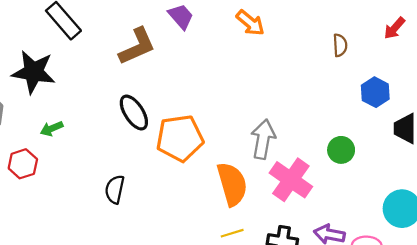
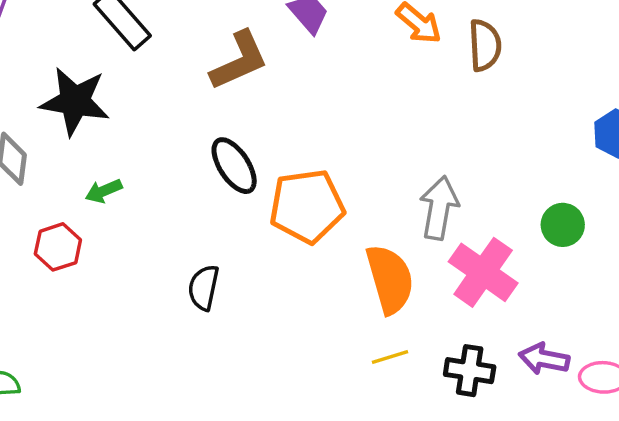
brown semicircle: (340, 45) -> (485, 45), moved, size x1.4

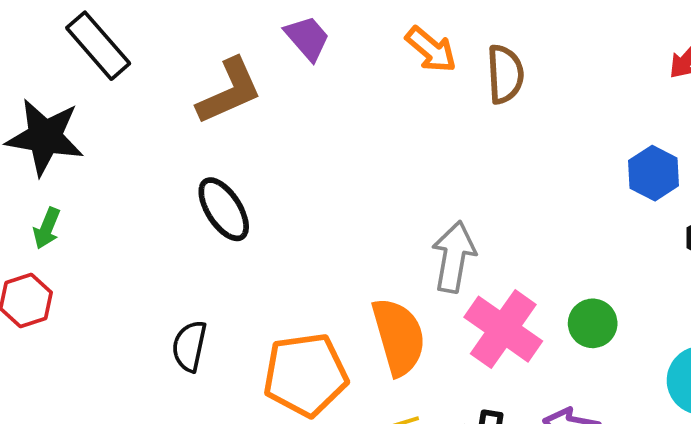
green arrow: (104, 191) -> (47, 228), moved, turned -45
orange pentagon: (307, 206) -> (305, 375), moved
green circle: (563, 225) -> (593, 323), moved

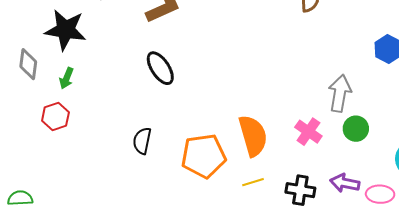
gray arrow: (454, 257) -> (340, 93), moved
pink cross: (503, 329) -> (308, 132), size x0.7

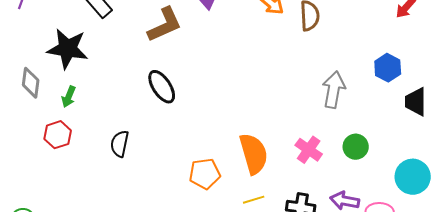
gray arrow: (340, 93) -> (334, 90), moved
black semicircle: (142, 141) -> (120, 144), moved
orange pentagon: (204, 156) -> (205, 174), size x0.7

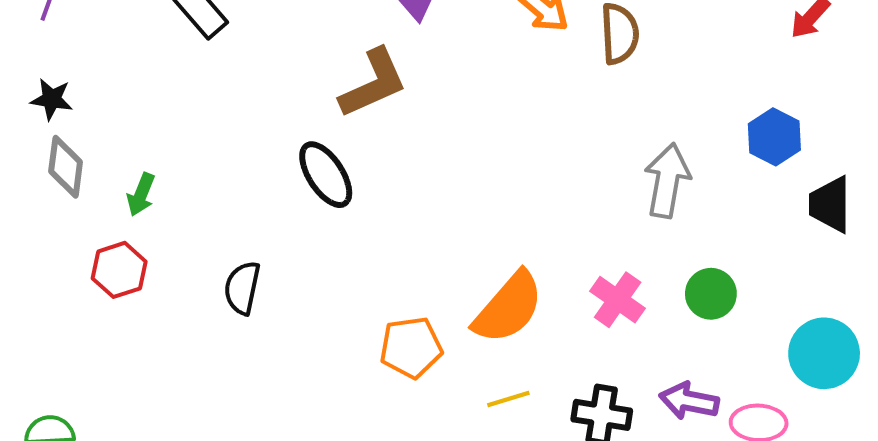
brown L-shape: (165, 25) -> (373, 83), moved
black star: (68, 49) -> (52, 99), moved, size x0.5
orange semicircle: (254, 154) -> (508, 308), turned 57

